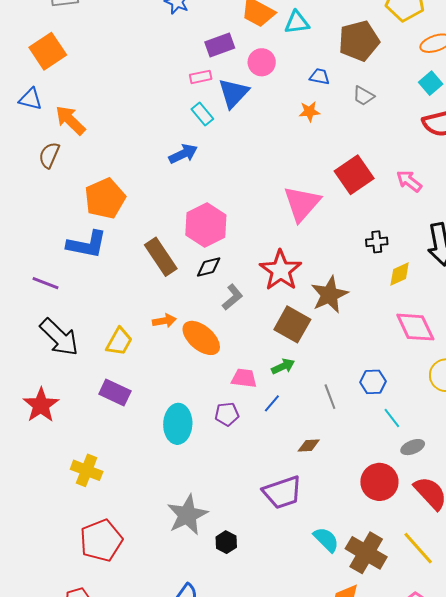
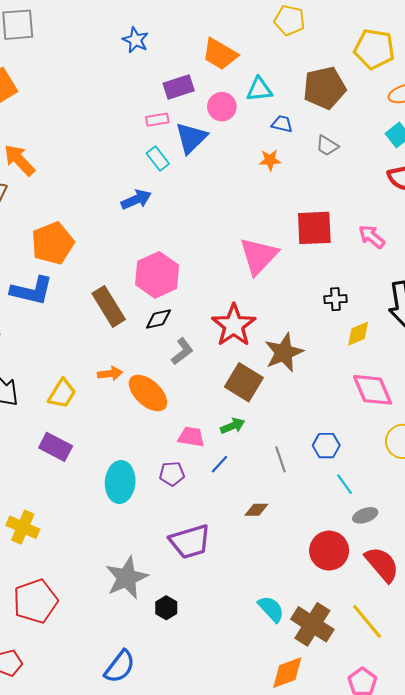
cyan triangle: (297, 22) -> (259, 89), moved
red square: (354, 175) -> (314, 228), turned 30
purple trapezoid: (282, 492) -> (190, 542), moved

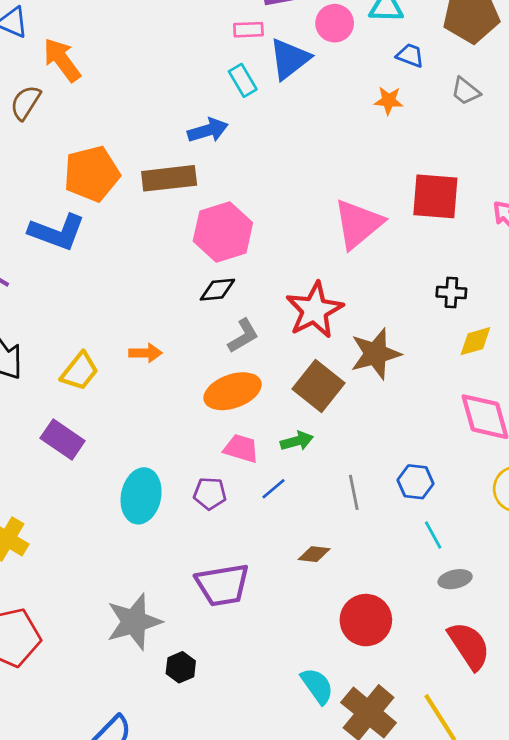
brown rectangle: (109, 306) -> (169, 178), moved, turned -72
orange ellipse: (148, 393) -> (233, 391), moved, turned -69
red circle: (329, 551) -> (366, 620), moved

